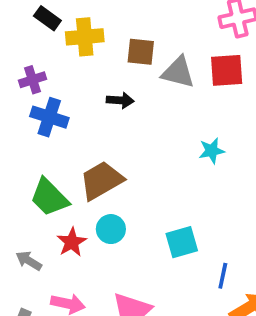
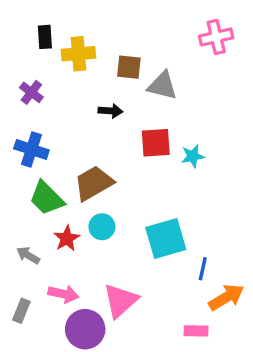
black rectangle: (47, 18) -> (45, 37), turned 50
red square: (227, 70) -> (156, 143), moved
purple cross: (32, 80) -> (31, 92), turned -35
blue cross: (49, 117) -> (31, 149), moved
cyan square: (182, 242) -> (166, 238), size x1.4

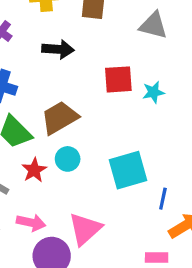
gray triangle: (162, 86) -> (153, 25), moved
black arrow: (110, 111) -> (58, 49), moved, size x1.4

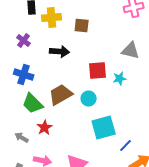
gray triangle: (153, 25) -> (131, 50), moved
cyan circle: (68, 159) -> (89, 98), moved
blue line: (163, 199) -> (126, 146), turned 32

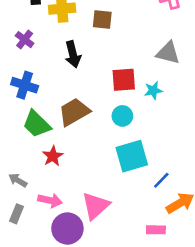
black arrow: (60, 52) -> (73, 54), turned 72
cyan circle: (89, 98) -> (122, 116), moved
gray arrow: (22, 138) -> (18, 180), moved

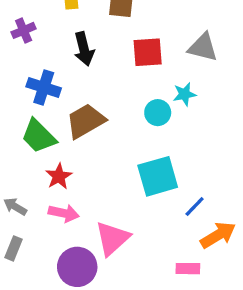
purple cross: (25, 40) -> (24, 30), turned 30
red square: (124, 80) -> (148, 52), moved
blue cross: (25, 85) -> (44, 87), moved
cyan circle: (122, 116) -> (158, 113), moved
pink arrow: (50, 200) -> (64, 213), moved

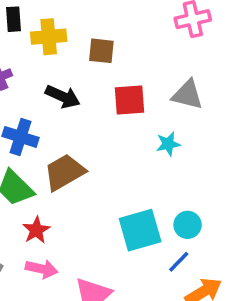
black arrow: (84, 49) -> (63, 97), turned -52
cyan circle: (158, 113) -> (188, 225), moved

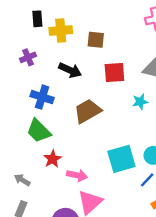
brown trapezoid: (64, 172) -> (88, 111), moved
pink arrow: (42, 269) -> (77, 175), moved

